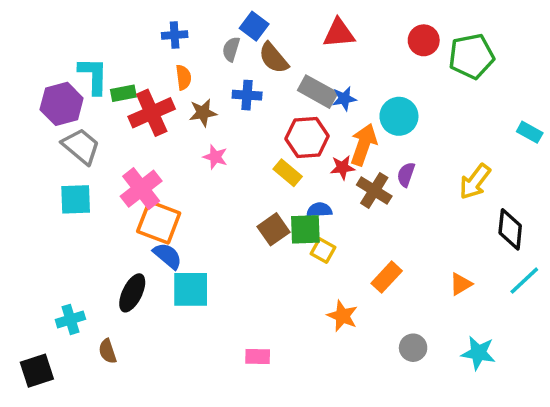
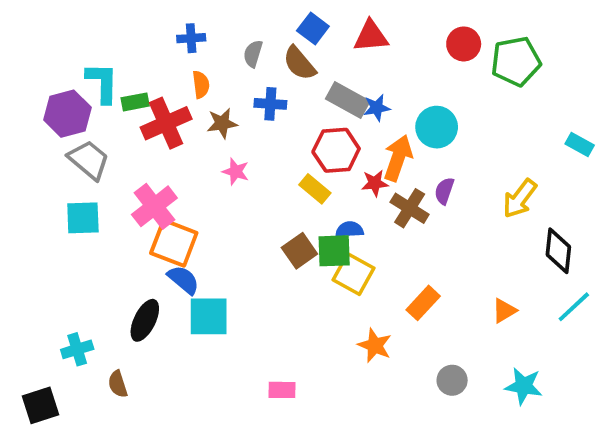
blue square: (254, 26) -> (313, 29), moved
yellow square: (323, 251) -> (354, 274), size x1.5

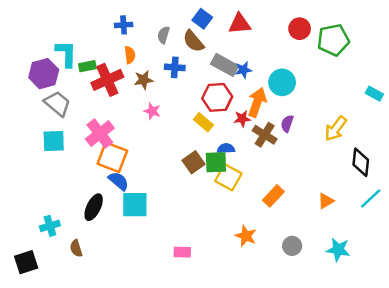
orange star: (375, 345) -> (246, 236), moved

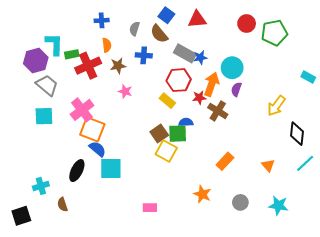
purple semicircle: (287, 124) -> (236, 89), moved
yellow square: (228, 177) -> (166, 151), moved
orange triangle: (326, 201) -> (268, 165), turned -40

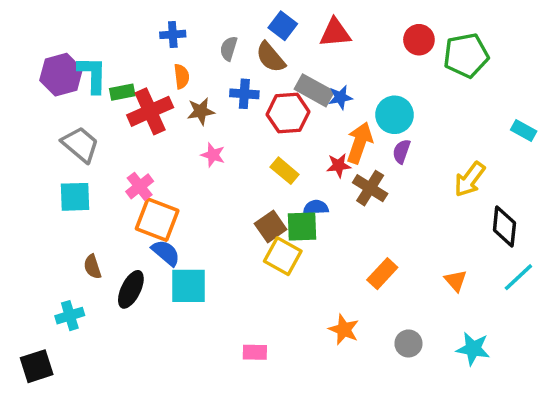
purple hexagon: (36, 61) -> (61, 75), moved
red hexagon: (179, 80) -> (288, 113), moved
pink cross: (82, 110) -> (140, 186), size x0.7
brown semicircle: (62, 204) -> (92, 267), moved

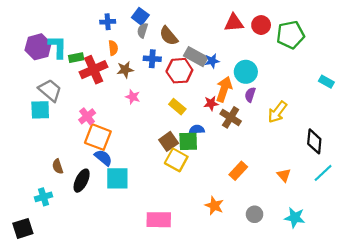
blue square: (283, 26) -> (140, 16), moved
red triangle: (335, 33) -> (234, 23), moved
yellow arrow: (470, 179) -> (277, 112), moved
cyan square: (75, 197) -> (40, 110), moved
pink rectangle: (255, 352) -> (159, 220), size x1.6

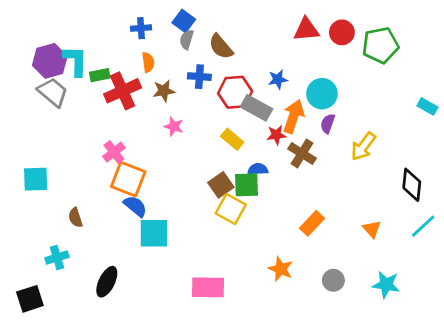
gray rectangle: (196, 57) -> (256, 108), moved
gray trapezoid: (50, 90) -> (53, 92), moved
cyan square: (40, 110) -> (36, 179), moved
black ellipse: (82, 181) -> (107, 282), moved

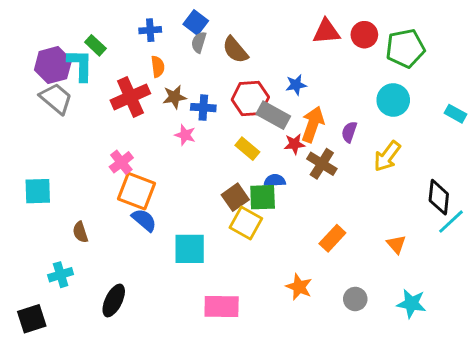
green rectangle: (100, 75) -> (95, 45), moved, turned 54
blue cross: (199, 77) -> (203, 108), moved
cyan circle: (322, 94) -> (393, 100), moved
cyan line: (423, 226) -> (451, 222), moved
cyan square: (154, 233) -> (190, 249), moved

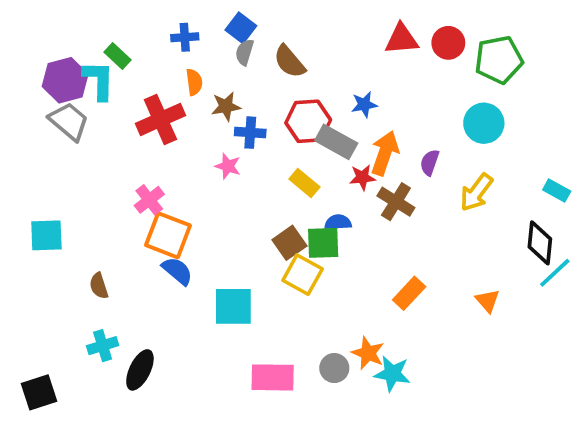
brown star: (174, 97) -> (226, 106), moved
cyan rectangle: (455, 114) -> (557, 190), moved
cyan cross: (61, 275) -> (103, 346), moved
gray circle: (355, 299) -> (334, 368), moved
cyan star: (411, 304) -> (392, 374), moved

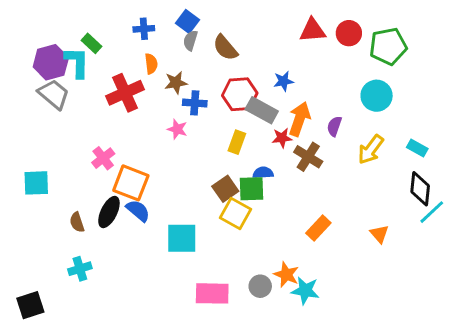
yellow rectangle: (304, 183) -> (237, 142), turned 70
cyan rectangle: (557, 190) -> (417, 148), moved
pink cross: (149, 200) -> (103, 158), moved
black ellipse: (140, 370) -> (109, 212), moved

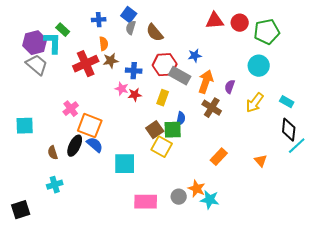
brown star: (176, 83) -> (111, 61), moved
red star: (282, 138) -> (135, 95), moved
blue semicircle: (263, 173) -> (181, 119), turned 104

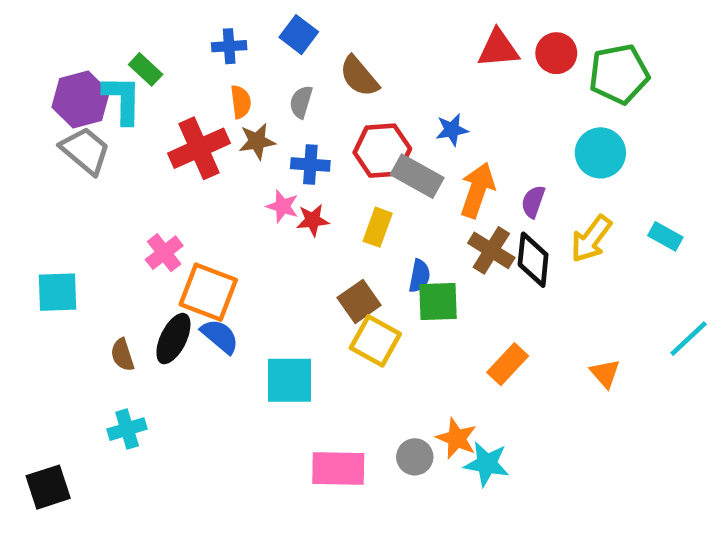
gray semicircle: (131, 28) -> (301, 102), moved
green square: (173, 130) -> (438, 301), moved
black diamond: (289, 130) -> (533, 260), moved

